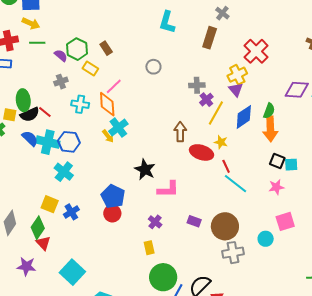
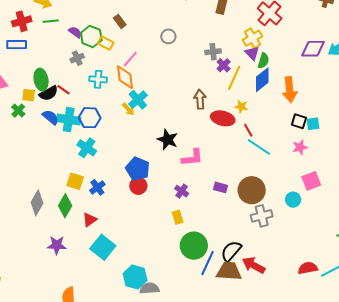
green hexagon: (77, 49) -> (91, 37), moved
green semicircle: (269, 111) -> (263, 61), moved
red triangle: (43, 243) -> (90, 220), moved, turned 42

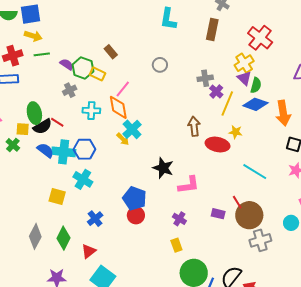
blue diamond: (262, 80) -> (255, 104), turned 60
red line: (248, 130) -> (237, 202), moved
yellow square: (75, 181) -> (57, 197), moved

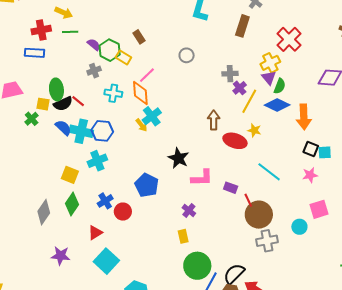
cyan cross: (83, 179) -> (97, 161), turned 30
purple rectangle: (218, 214) -> (231, 188), moved
red circle: (136, 215) -> (123, 212), moved
green diamond: (64, 238) -> (72, 204), moved

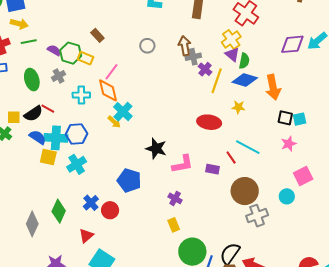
green ellipse: (56, 89) -> (32, 80), moved
brown arrow: (214, 120) -> (185, 46), moved
yellow star: (254, 130) -> (238, 107), moved
yellow square: (70, 175) -> (48, 157), moved
red line: (248, 200) -> (231, 158), moved

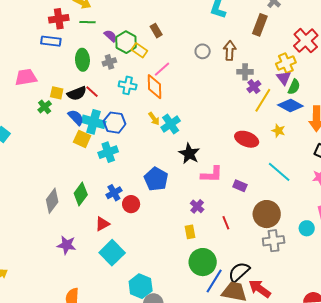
brown arrow: (185, 46) -> (230, 51), moved
cyan cross: (123, 112) -> (171, 124), moved
red line: (231, 158) -> (226, 223), moved

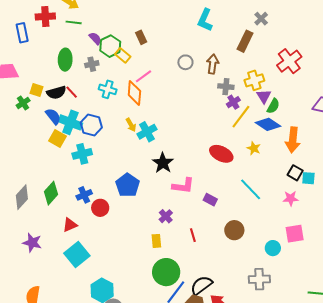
blue rectangle: (51, 41) -> (22, 33), moved, turned 66
yellow cross: (286, 63) -> (254, 80), moved
brown circle: (267, 214) -> (234, 230), size x0.7
gray cross: (274, 241) -> (259, 279), moved

